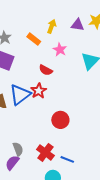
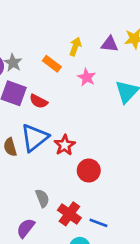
red semicircle: (46, 70) -> (39, 101), moved
red star: (39, 91) -> (65, 145), moved
gray semicircle: (18, 149) -> (42, 198), moved

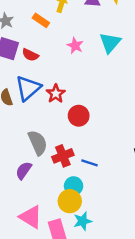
pink star: (87, 77) -> (75, 46), moved
gray semicircle: (42, 198) -> (38, 143), size x1.5
red cross: (69, 214) -> (63, 156), turned 35

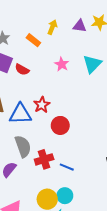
blue triangle: (28, 88) -> (20, 114), moved, turned 35
cyan circle: (74, 186) -> (65, 196), moved

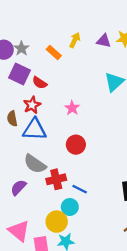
pink star: (62, 64) -> (72, 108), moved
red star: (42, 105) -> (32, 105), moved
gray semicircle: (23, 146) -> (35, 164), turned 140
cyan circle: (65, 196) -> (70, 207), moved

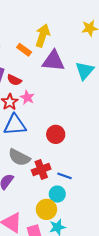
yellow arrow: (75, 40) -> (43, 36), size x1.5
purple triangle: (104, 41) -> (53, 61), moved, size x1.6
pink star: (72, 108) -> (27, 97), moved

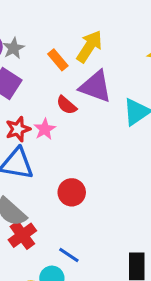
red semicircle: (14, 80) -> (67, 105), moved
red cross: (41, 169) -> (22, 235), moved, turned -30

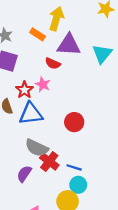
blue line: (69, 255) -> (74, 167), moved

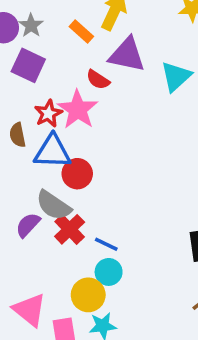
pink star: (43, 84) -> (78, 110), size x1.6
red circle: (74, 122) -> (77, 174), moved
purple semicircle: (24, 174) -> (28, 225), moved

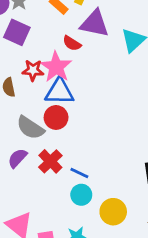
red star: (48, 114) -> (33, 70), turned 30
blue triangle: (53, 152) -> (59, 91), moved
gray semicircle: (54, 205) -> (30, 128), moved
yellow circle: (88, 295) -> (113, 212), moved

